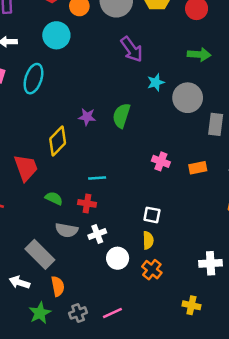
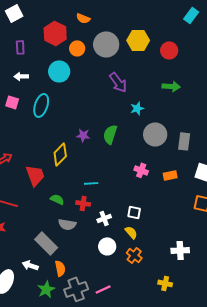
gray circle: (188, 98) -> (155, 134), moved
white cross: (97, 234) -> (104, 218), moved
yellow semicircle: (148, 240) -> (131, 232), turned -40
gray cross: (78, 313) -> (76, 289), size x1.6

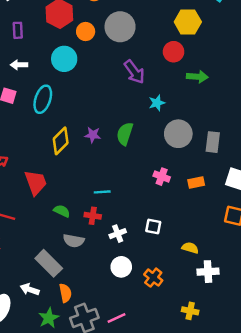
yellow hexagon: (138, 40) -> (188, 22), moved
red circle: (169, 50) -> (174, 52), moved
yellow diamond: (60, 154) -> (61, 141), moved
yellow semicircle: (131, 232) -> (190, 248), moved, turned -32

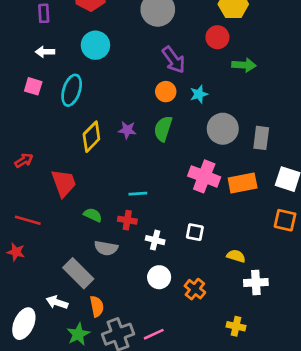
orange circle: (86, 31) -> (166, 92), moved
pink cross: (162, 177) -> (204, 176), size x1.6
orange rectangle: (196, 182) -> (243, 183), size x1.5
white cross: (118, 234) -> (155, 240), turned 35

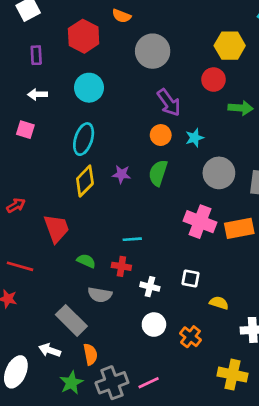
cyan ellipse: (72, 90) -> (84, 139), moved
yellow semicircle: (236, 256) -> (219, 303), moved
yellow cross: (236, 326) -> (232, 375), size x1.5

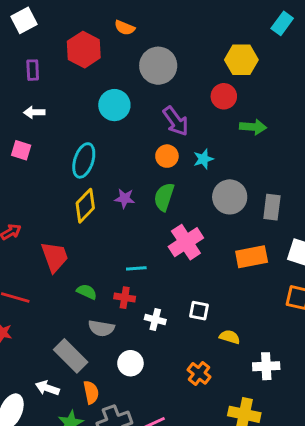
cyan circle: (89, 88) -> (114, 105), moved
pink cross: (200, 222) -> (186, 242), moved, turned 36
white circle: (154, 325) -> (130, 363), moved

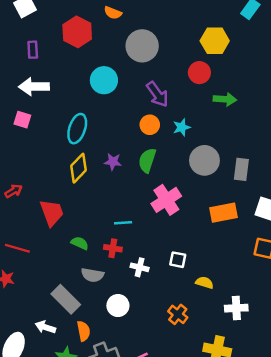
white arrow: (34, 112) -> (34, 87), size x1.6

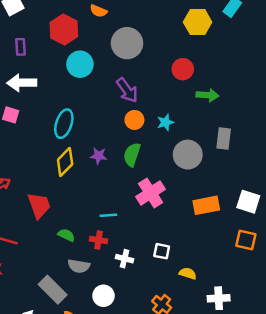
yellow hexagon: (215, 41) -> (198, 22), moved
cyan circle: (104, 80) -> (80, 64), moved
purple arrow: (157, 94) -> (127, 90), moved
gray rectangle: (241, 169) -> (224, 138), moved

